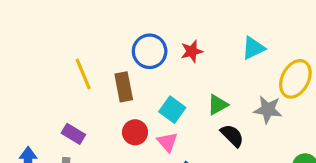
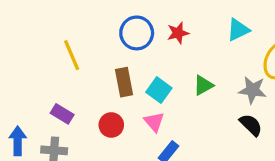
brown rectangle: (124, 87) -> (124, 82), moved
red circle: (135, 132) -> (111, 125), moved
black semicircle: (232, 136) -> (251, 125), moved

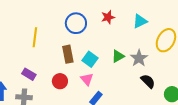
red star: (178, 33) -> (108, 17), moved
yellow line: (72, 55) -> (35, 37), turned 30
gray star: (252, 90) -> (139, 58), moved, turned 30

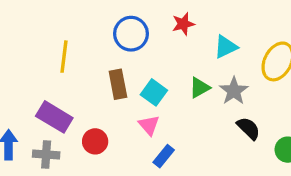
cyan triangle: (140, 21) -> (226, 47), moved
purple rectangle: (29, 74) -> (54, 117), size x1.5
red circle: (60, 81) -> (95, 141), moved

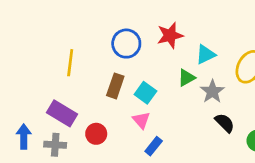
red star: (183, 24) -> (170, 35), size x1.4
brown rectangle: (118, 84) -> (115, 86), turned 30
green triangle: (200, 88) -> (186, 78), moved

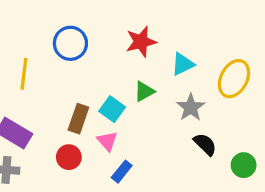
blue circle: (126, 44) -> (70, 43), moved
green triangle: (186, 78) -> (144, 91), moved
brown rectangle: (115, 86) -> (78, 119), moved
red circle: (96, 134) -> (69, 157), moved

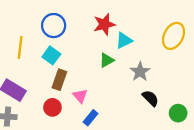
cyan triangle: (183, 64) -> (124, 41), moved
yellow ellipse: (234, 79) -> (173, 36), moved
cyan square: (112, 109) -> (51, 55), moved

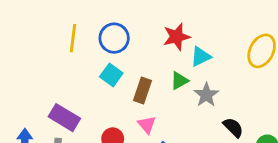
yellow line: (20, 47) -> (73, 38), moved
gray star: (140, 72) -> (206, 95), moved
brown rectangle: (59, 80) -> (142, 91), moved

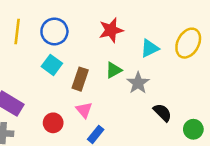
cyan triangle: (201, 57) -> (150, 48), moved

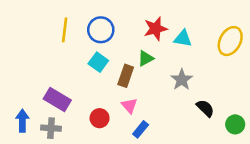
cyan triangle: (150, 48) -> (183, 39), moved, turned 36
green triangle: (114, 70) -> (146, 58), moved

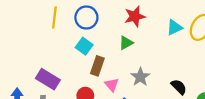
cyan triangle: (183, 39) -> (174, 27), moved, turned -35
brown rectangle: (126, 76) -> (97, 66), moved
gray star: (182, 80) -> (140, 77), moved

